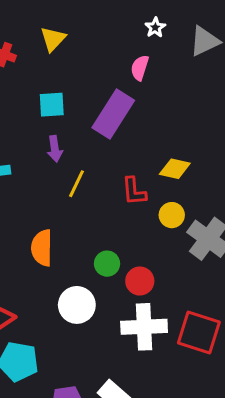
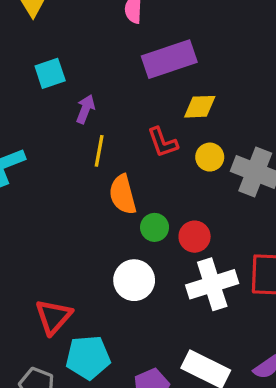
purple rectangle: (113, 114) -> (169, 59), moved, turned 54
purple arrow: (55, 149) -> (85, 109), moved, turned -135
orange semicircle: (42, 248) -> (123, 194), moved

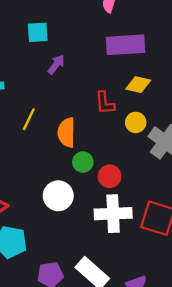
yellow line: (99, 151) -> (29, 119), moved

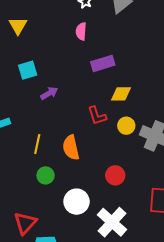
purple rectangle: (125, 45) -> (103, 63), size x0.7
purple arrow: (56, 64) -> (49, 93), turned 36
green circle: (83, 162) -> (46, 175), moved
white cross: (113, 214) -> (112, 222), moved, turned -32

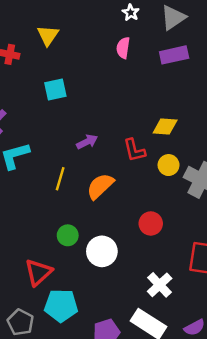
purple rectangle: (103, 63) -> (174, 55), moved
purple arrow: (49, 93) -> (87, 142), moved
orange semicircle: (71, 148) -> (100, 186), turned 55
green circle: (46, 175) -> (68, 235), moved
white cross: (112, 222) -> (160, 285), moved, size x0.7

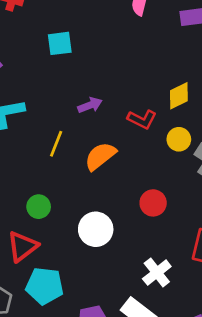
yellow diamond: (165, 126) -> (179, 96), turned -35
red L-shape: (134, 150) -> (142, 119), turned -55
green circle: (68, 235) -> (39, 207), moved

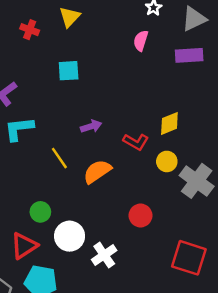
yellow line: (56, 144) -> (59, 158), turned -60
white circle: (96, 229) -> (70, 236), moved
white cross: (157, 273) -> (104, 255), moved

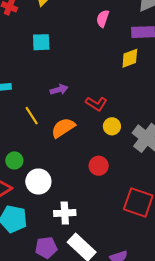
yellow diamond: (169, 123) -> (130, 58), moved
yellow circle: (167, 161) -> (112, 126), moved
white cross: (104, 255) -> (65, 213), moved, turned 30

